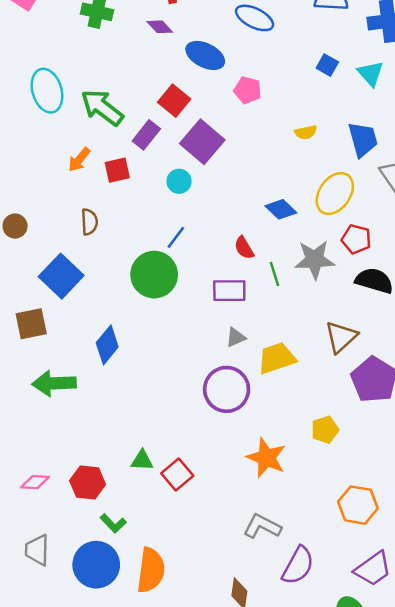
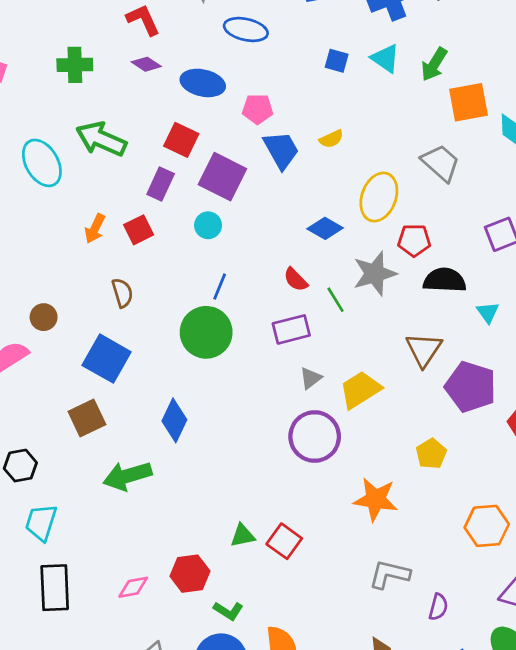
green arrow: (102, 108) -> (101, 139), moved
blue trapezoid: (363, 139) -> (281, 150), moved
purple semicircle: (298, 566) -> (438, 607), size x0.6

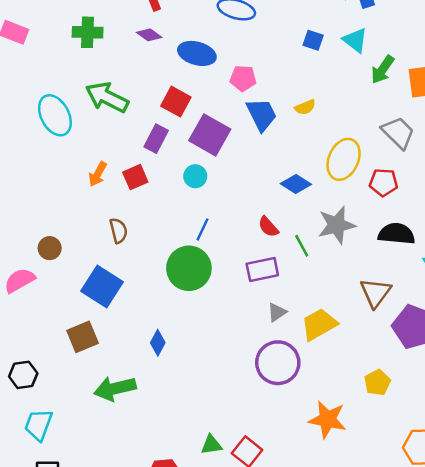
green arrow: (434, 64) -> (383, 70), moved
red pentagon: (414, 240) -> (383, 182), moved
blue diamond: (174, 420) -> (158, 343), size x0.7

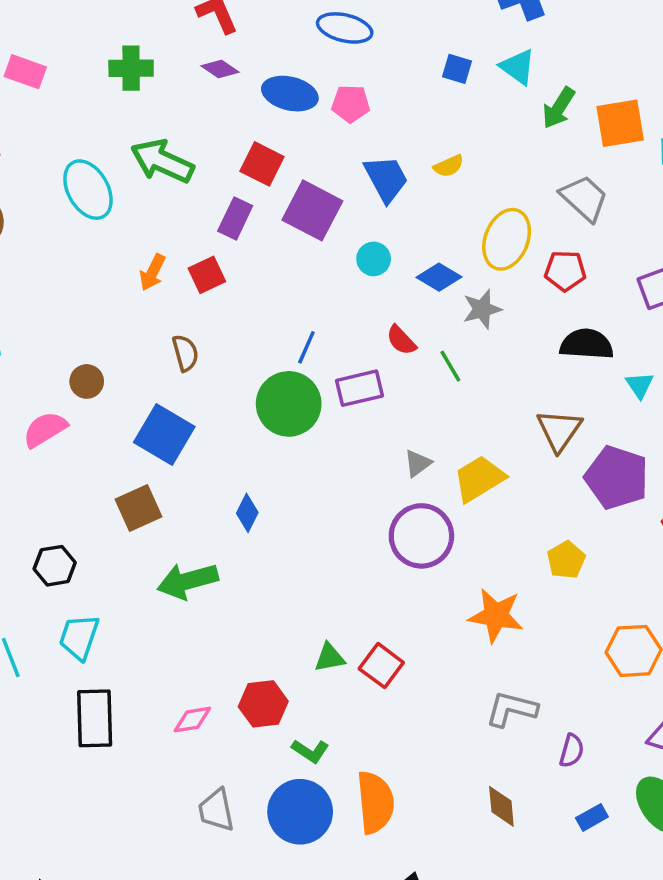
pink pentagon: (243, 78) -> (351, 104), moved
cyan circle: (195, 176) -> (374, 259), moved
gray star: (337, 225) -> (482, 309), moved, size x0.7
purple rectangle: (262, 270) -> (360, 388), moved

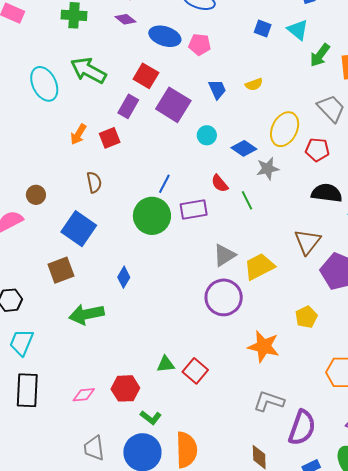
blue trapezoid: (386, 179) -> (217, 89), size x0.7
gray triangle: (418, 463) -> (224, 255), size x1.4
purple semicircle: (572, 751) -> (302, 428), size x1.8

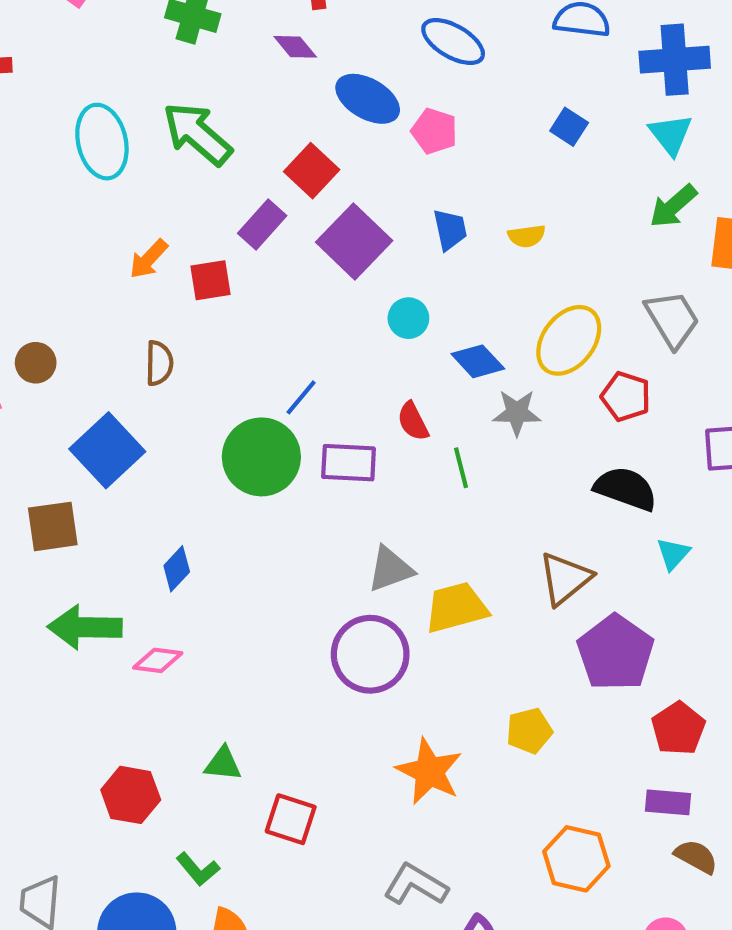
cyan triangle: (298, 30) -> (671, 135), moved
red square: (195, 371) -> (291, 819), moved, turned -35
pink diamond: (84, 395) -> (158, 660), moved
green L-shape: (151, 418) -> (198, 869), moved

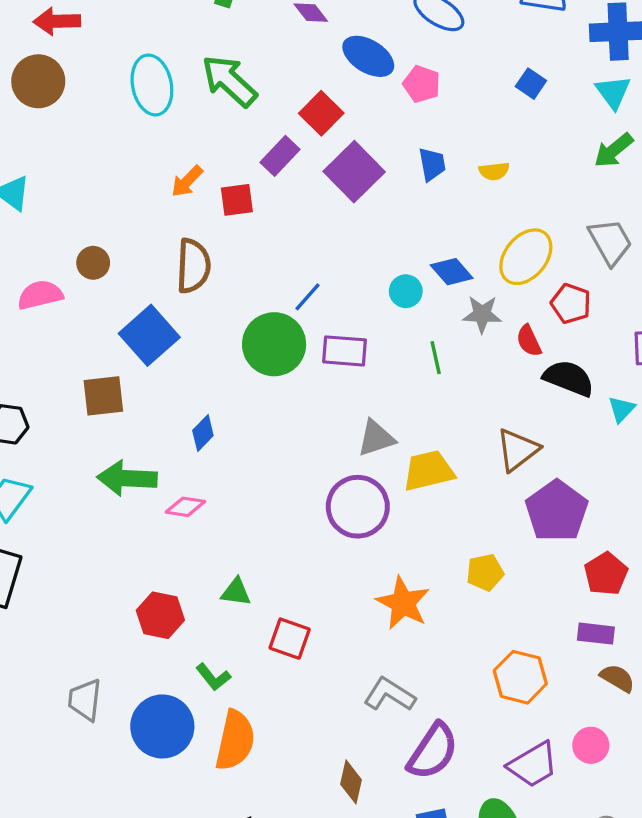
cyan circle: (408, 318) -> (406, 291), moved
brown semicircle: (159, 363) -> (193, 266), size x1.5
red semicircle: (413, 421) -> (529, 341), moved
cyan triangle: (673, 554) -> (621, 409), moved

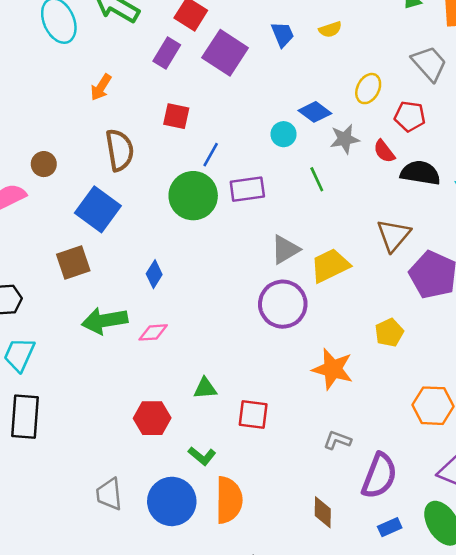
red square: (237, 200) -> (176, 116), moved, turned 32
yellow ellipse: (526, 257) -> (368, 89), size x0.7
gray L-shape: (389, 695) -> (337, 440), size x0.7

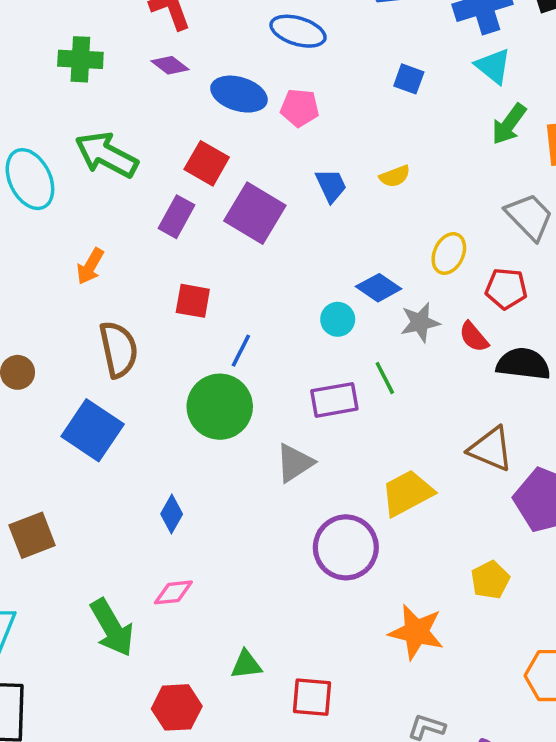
purple rectangle: (247, 189) -> (334, 400), moved
brown triangle: (394, 235) -> (491, 449), turned -45
gray triangle: (285, 250) -> (295, 463), moved
brown square: (73, 262) -> (32, 535), moved
green arrow: (105, 321) -> (112, 628), moved, turned -108

